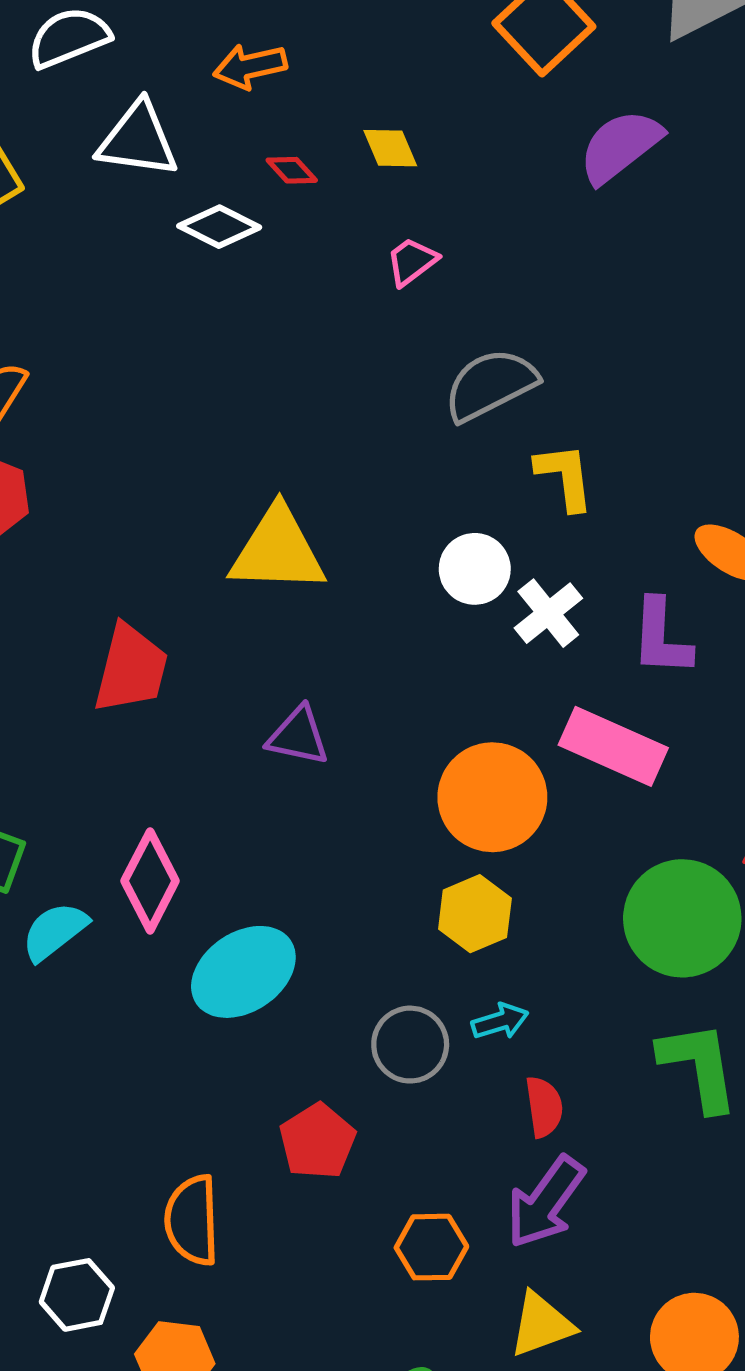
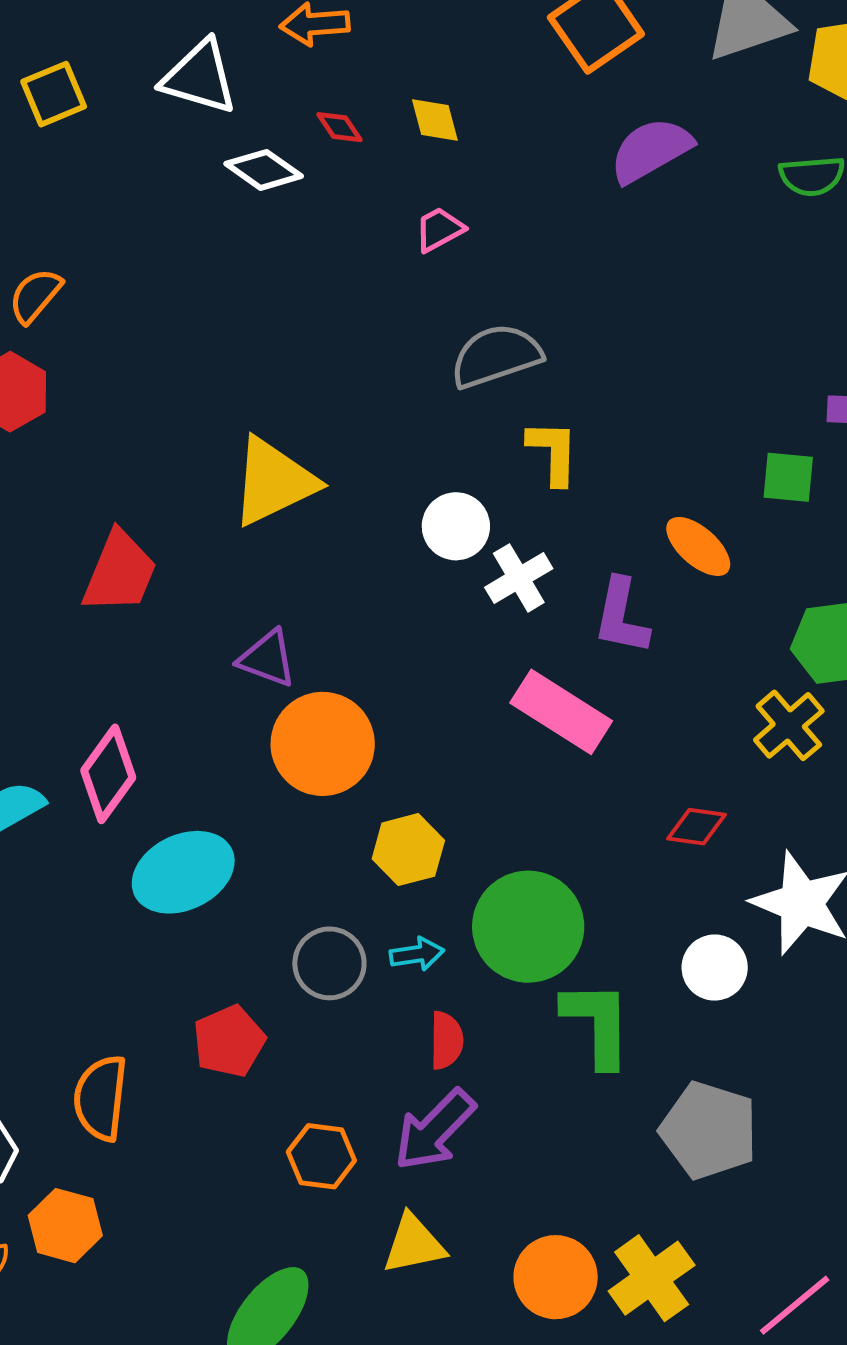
yellow triangle: (278, 550) -> (274, 482), turned -36
orange circle: (492, 797) -> (323, 744), moved
green circle: (682, 918) -> (528, 927), moved

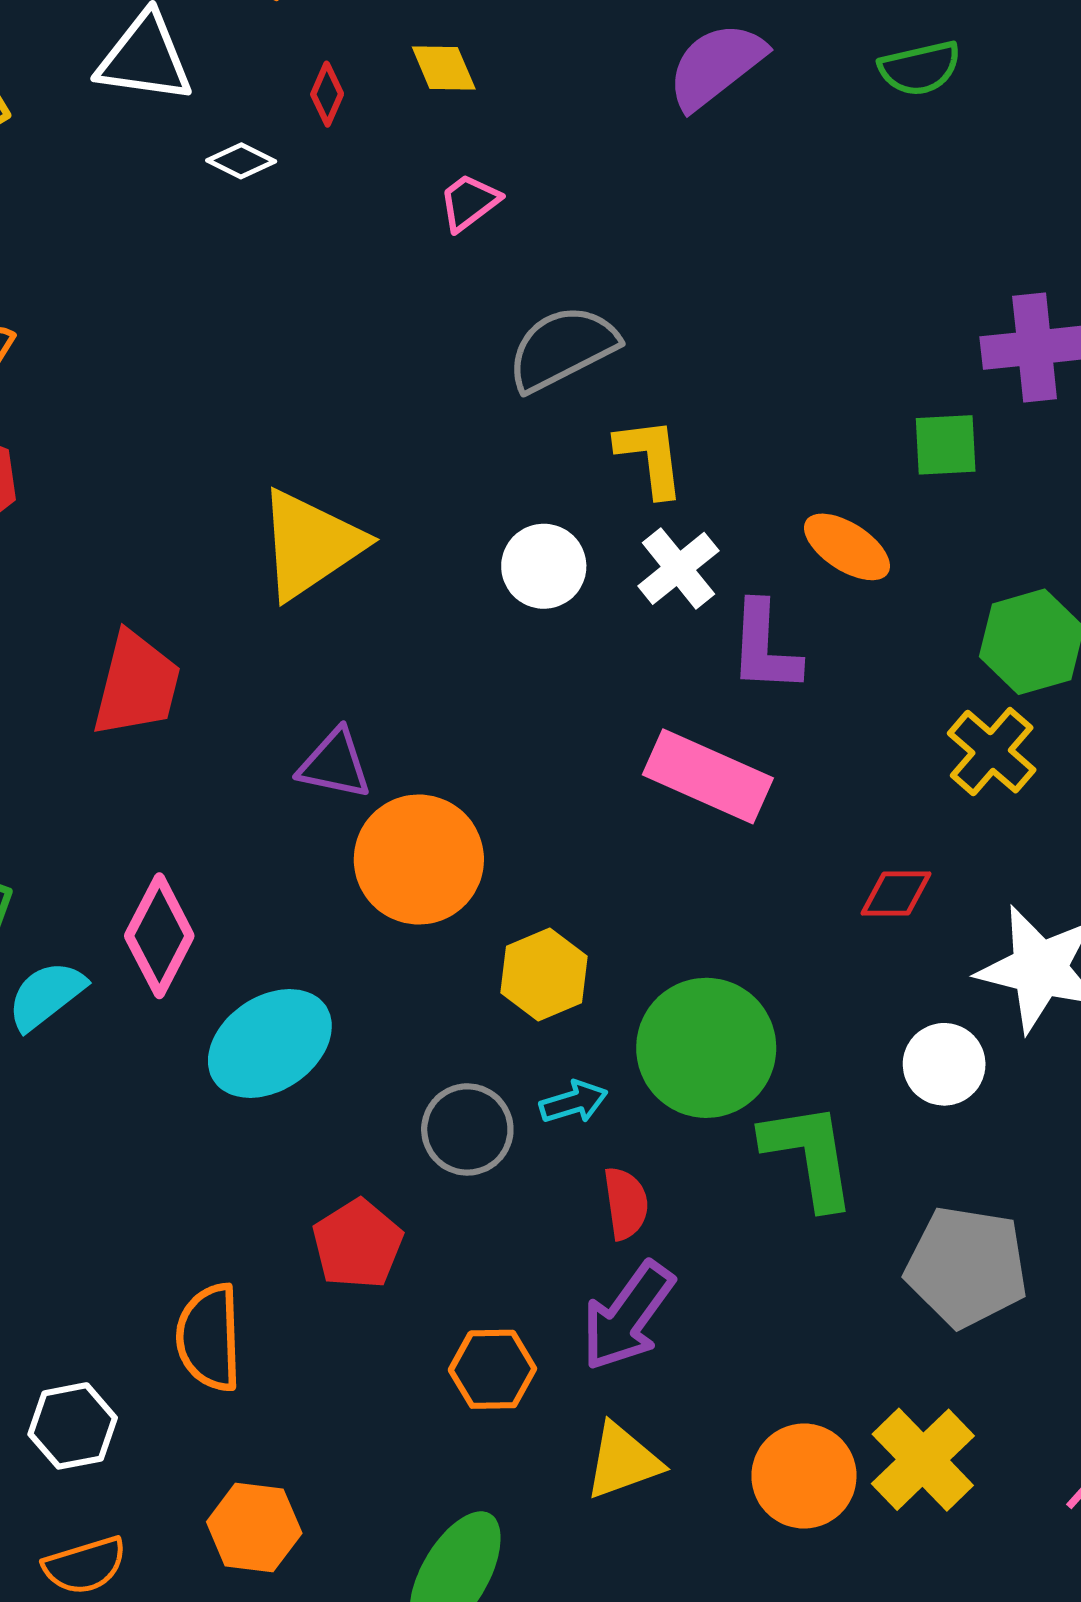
red diamond: (340, 127) -> (327, 94), turned 66
white diamond: (264, 170) -> (241, 161), size x0.7
white cross: (519, 578) -> (678, 568), moved
orange hexagon: (65, 1226) -> (254, 1527), moved

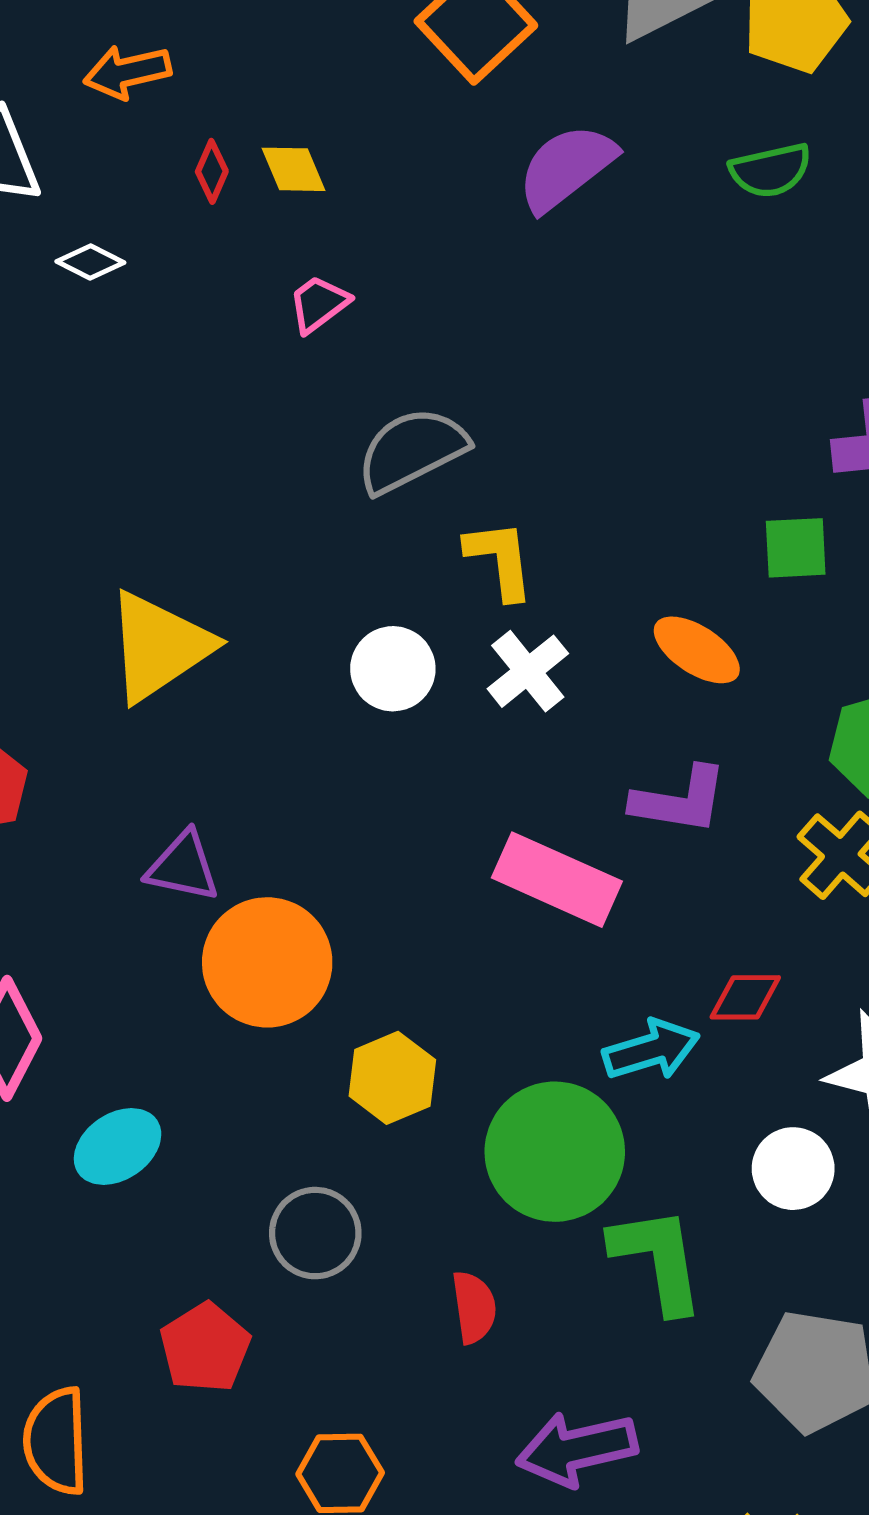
red diamond: (327, 94) -> (212, 171), moved
purple L-shape: (765, 647) -> (680, 800), moved, turned -84
cyan ellipse: (270, 1043) -> (118, 1147), size x0.7
cyan arrow: (574, 1102) -> (651, 1050), moved, size x1.4
purple arrow: (628, 1316) -> (577, 1449), moved, turned 41

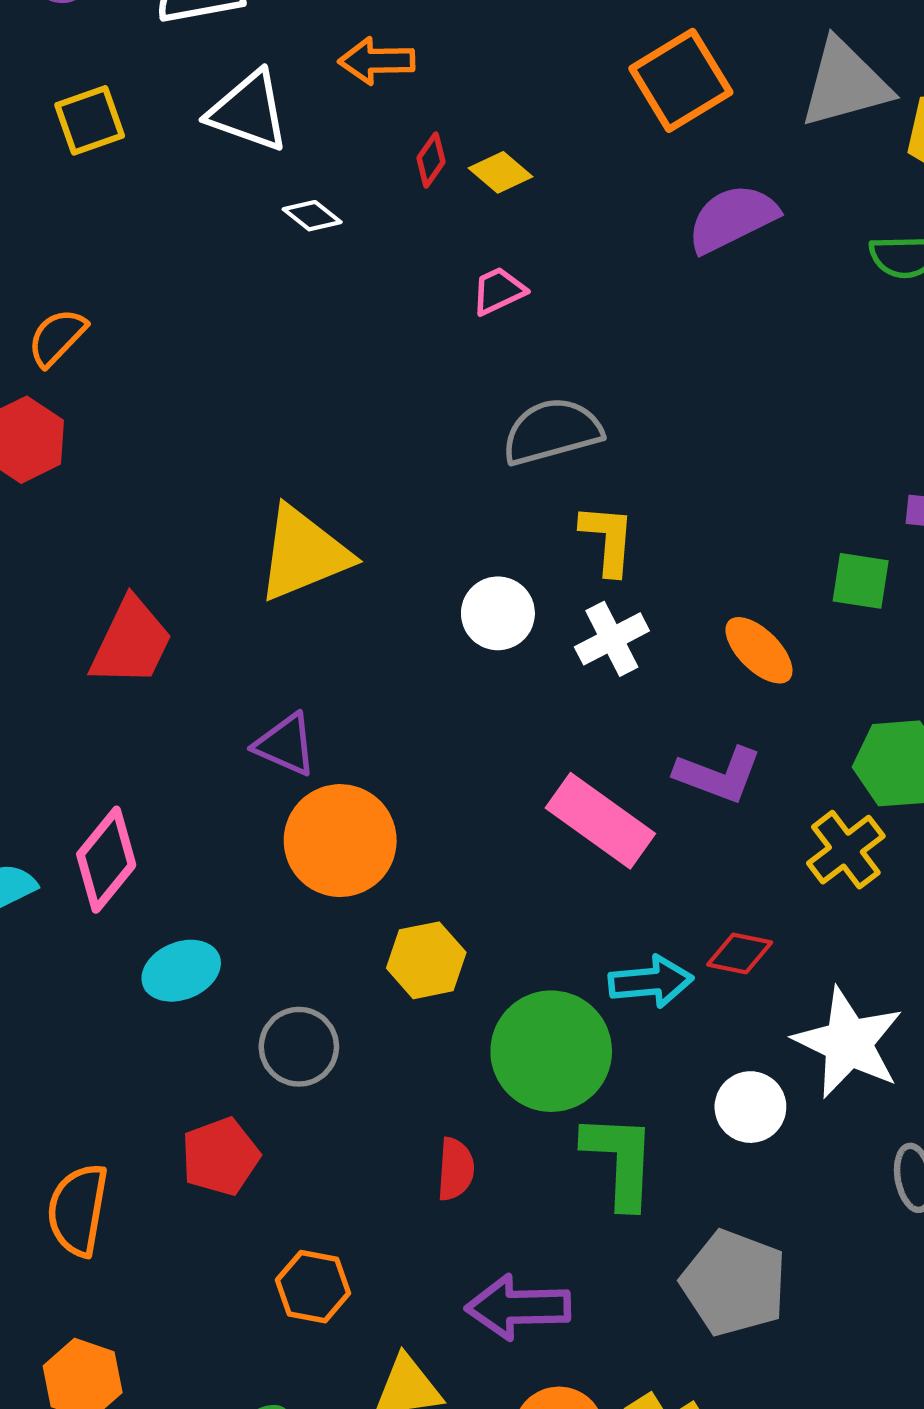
yellow diamond: (293, 169) -> (501, 172), turned -38
gray circle: (315, 1233) -> (299, 1047), moved

